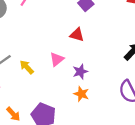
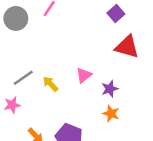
red triangle: (77, 35) -> (127, 47), moved, size x1.5

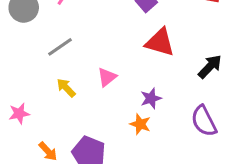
gray line: (23, 78) -> (60, 47), moved
purple star: (110, 89) -> (151, 98), moved

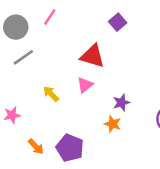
red triangle: (160, 42) -> (92, 56), moved
gray line: (60, 47) -> (23, 57), moved

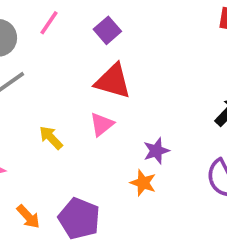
purple square: (118, 22) -> (107, 30), moved

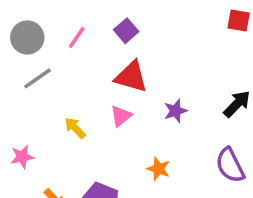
pink line: (49, 23) -> (77, 38), moved
purple star: (156, 151) -> (176, 111), moved

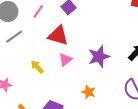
red triangle: (131, 77) -> (58, 36), moved
purple star: (176, 111) -> (99, 56), size x1.5

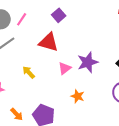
pink line: (38, 11) -> (22, 19), moved
pink triangle: (65, 60) -> (65, 68), moved

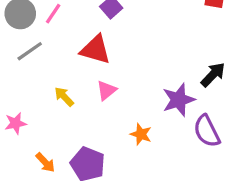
purple star: (88, 62) -> (179, 100), moved
pink triangle: (65, 68) -> (106, 90), moved

